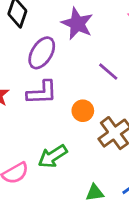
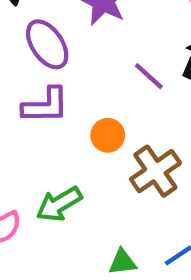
purple ellipse: (42, 53) -> (47, 44), turned -68

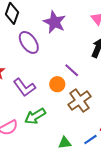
purple line: (149, 76) -> (72, 70), moved
purple L-shape: (46, 105) -> (24, 87), moved, turned 55

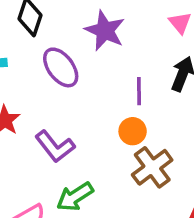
purple line: (72, 70) -> (139, 91), moved, turned 49
orange circle: (57, 84) -> (133, 131), moved

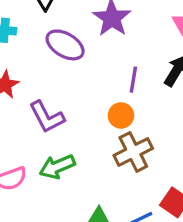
purple ellipse: (61, 67) -> (65, 45), turned -33

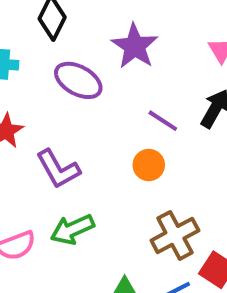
purple line: (133, 80) -> (163, 121), turned -65
brown cross: (133, 152) -> (175, 235), moved

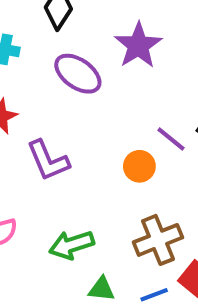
purple line: (163, 121) -> (171, 139), moved
green arrow: (72, 229) -> (72, 245), moved

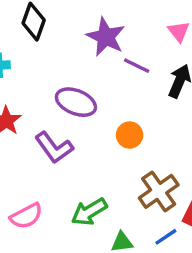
purple ellipse: (78, 74) -> (76, 102), moved
purple line: (171, 139) -> (137, 66), moved

